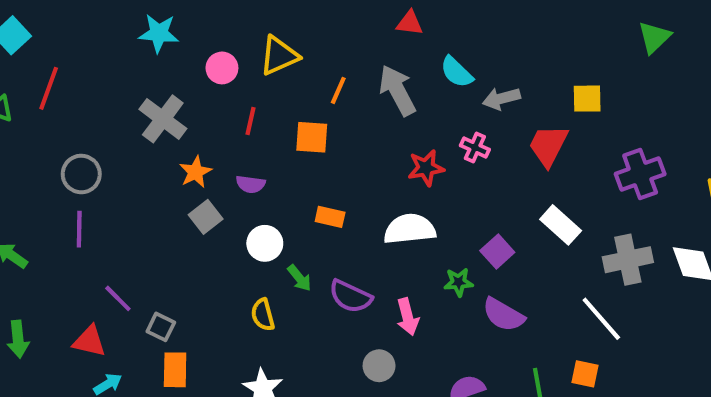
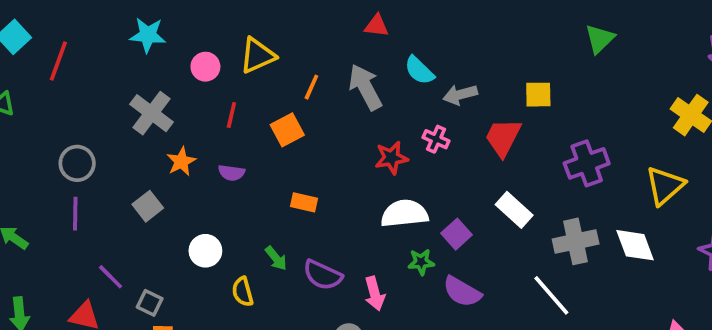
red line: (49, 88) -> (58, 61), moved
orange square: (312, 137) -> (287, 130), turned -32
gray square: (206, 217) -> (148, 206), moved
white semicircle: (410, 229) -> (404, 214), moved
white circle: (265, 243) -> (205, 251), moved

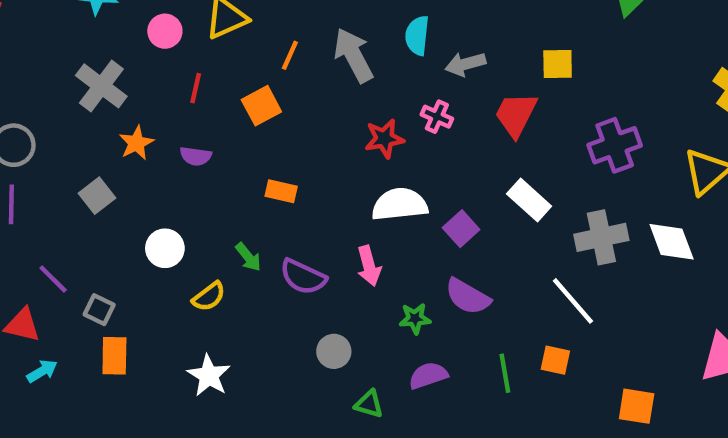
cyan semicircle: (419, 70) -> (417, 36), turned 52
green star: (421, 262) -> (415, 318), moved
yellow semicircle: (243, 292) -> (209, 297), turned -112
pink arrow: (375, 294) -> (369, 266), moved

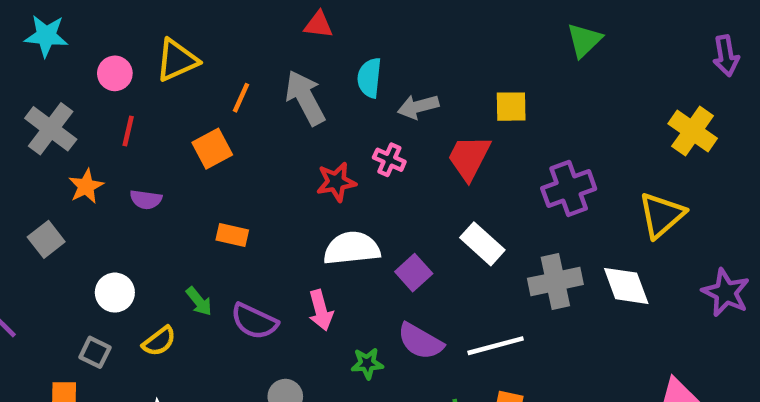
red line: (196, 88) -> (128, 131), moved
white line: (573, 301) -> (496, 346), moved, turned -64
gray square: (99, 310) -> (95, 352), moved

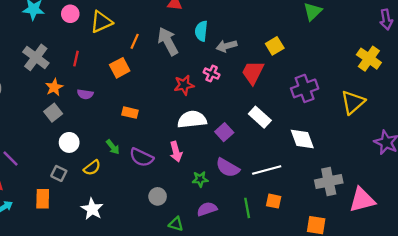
pink circle: (115, 73) -> (70, 14), moved
yellow square: (511, 107) -> (275, 46), turned -30
gray square: (46, 239) -> (53, 113), moved
gray cross: (555, 281) -> (329, 181), moved
white diamond: (626, 286) -> (302, 139), moved

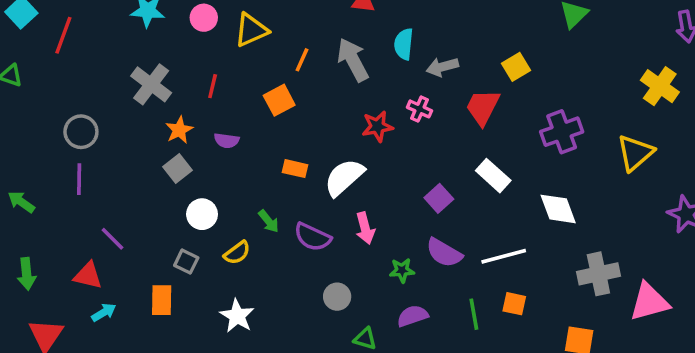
white semicircle: (192, 119) -> (344, 177), moved, turned -36

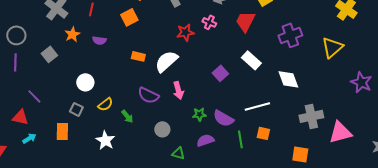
gray square: (177, 169) -> (49, 54), moved
green arrow: (269, 221) -> (127, 116), moved
purple semicircle: (444, 253) -> (223, 118), moved

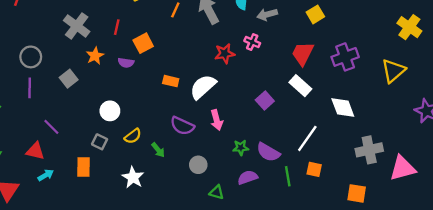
orange square: (129, 17) -> (143, 43), moved
red trapezoid: (245, 21) -> (303, 53), moved
white line: (257, 106) -> (307, 138), turned -40

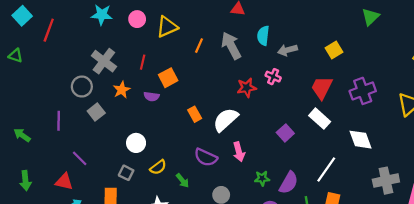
gray circle: (31, 57) -> (82, 87), moved
orange rectangle: (171, 81) -> (195, 114), turned 48
purple semicircle: (268, 152) -> (289, 183), turned -90

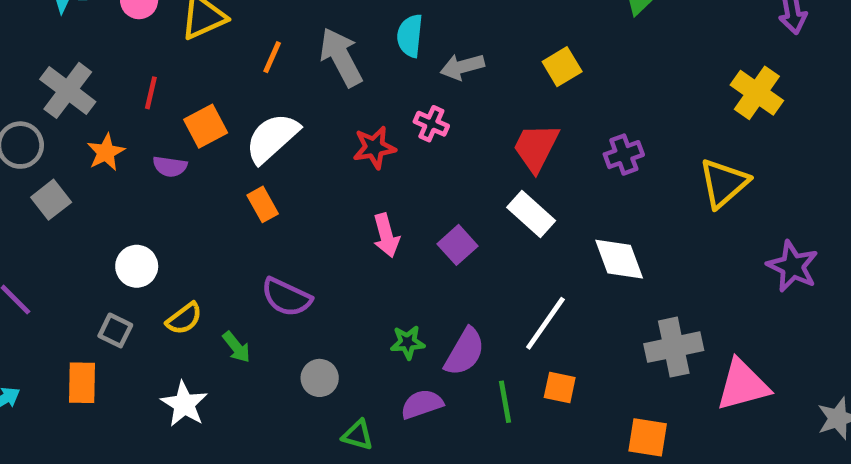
purple cross: (363, 91) -> (624, 155), size x0.7
white semicircle: (226, 120) -> (272, 138), moved
pink arrow: (239, 152) -> (386, 235), moved

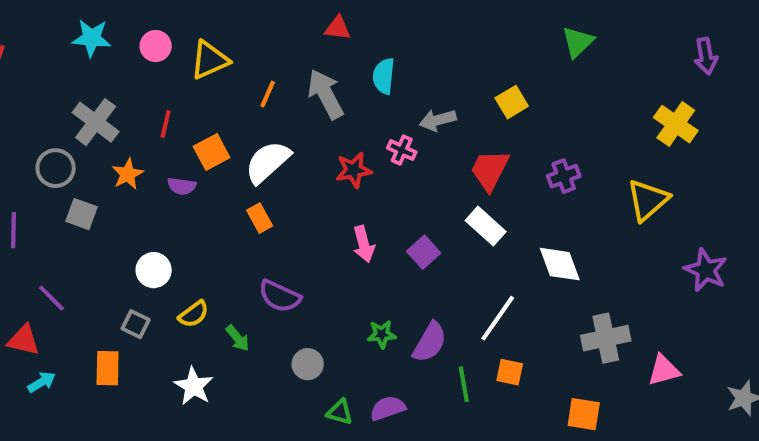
gray arrow: (462, 67) -> (438, 120), moved
gray square: (51, 200) -> (82, 214), turned -32
pink triangle: (743, 385) -> (664, 370), size x0.7
purple semicircle: (422, 404) -> (388, 408), moved

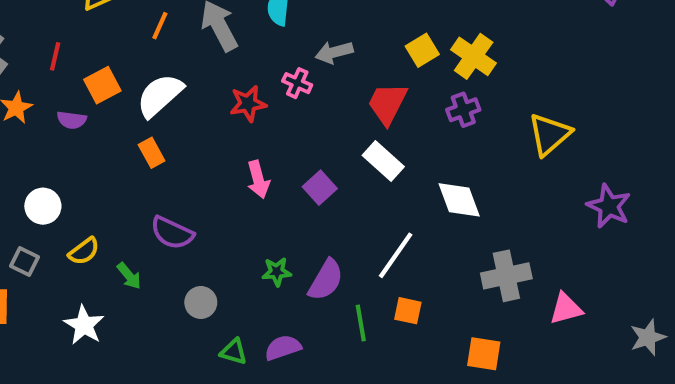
yellow square: (512, 102) -> (422, 50), moved
yellow cross: (676, 124) -> (474, 56), moved

